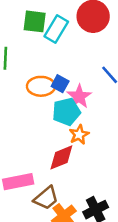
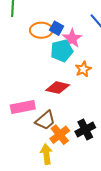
orange star: (79, 135) -> (83, 69), moved
red diamond: (61, 157) -> (58, 88), turned 35

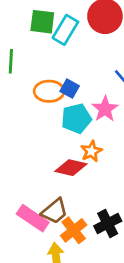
pink star: (72, 38) -> (105, 109), moved
orange star: (83, 69) -> (91, 151), moved
pink rectangle: (23, 107) -> (33, 218), moved, turned 45

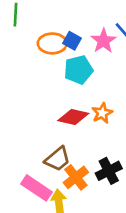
pink star: (105, 109) -> (103, 41), moved
orange star: (91, 151) -> (102, 113), moved
pink rectangle: (33, 218) -> (36, 188), moved

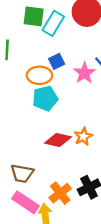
blue square: (72, 41) -> (57, 61), moved, turned 35
cyan pentagon: (79, 70) -> (45, 98), moved
brown trapezoid: (57, 159) -> (22, 173), moved, turned 50

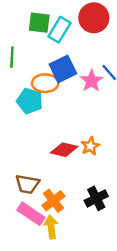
blue square: (57, 61) -> (63, 69), size x1.6
cyan pentagon: (45, 98) -> (30, 101), moved, turned 30
orange cross: (60, 193) -> (53, 201), moved

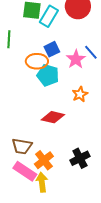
blue square: (63, 69) -> (52, 49), size x0.7
cyan pentagon: (30, 101) -> (48, 75), moved
orange star: (90, 146) -> (80, 94), moved

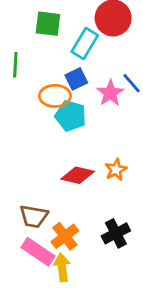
cyan rectangle: (49, 16) -> (85, 43), moved
orange star: (80, 94) -> (116, 170), moved

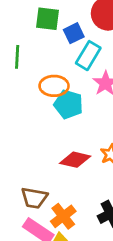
cyan rectangle: (85, 43) -> (88, 56), moved
blue square: (76, 79) -> (74, 33), moved

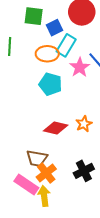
orange ellipse: (54, 86) -> (47, 54), moved
brown trapezoid: (34, 198) -> (37, 158), moved

